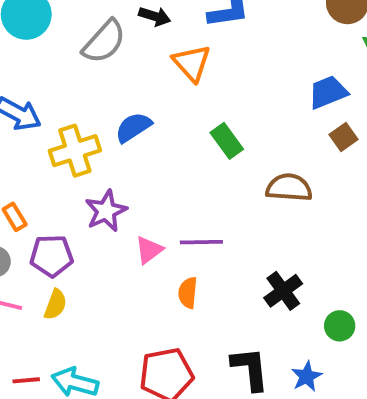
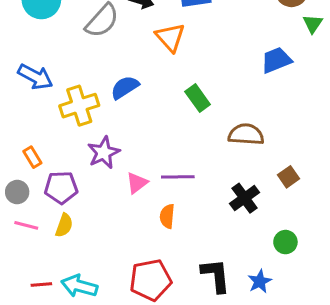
brown square: (344, 137) -> (288, 177), moved
black cross: (283, 291) -> (245, 198), moved

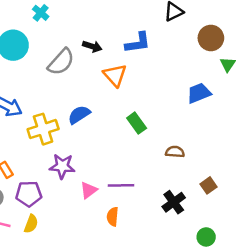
brown semicircle: (246, 134) -> (175, 152), size x0.7
purple star: (104, 153) -> (62, 166), turned 30

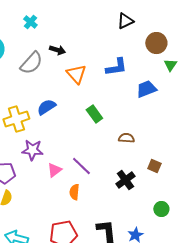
cyan cross: (41, 13) -> (30, 22), moved
blue L-shape: (138, 43) -> (116, 67), moved
purple line: (121, 185) -> (81, 166), turned 45
brown square: (208, 185) -> (154, 166), turned -32
green circle: (206, 237) -> (161, 209), moved

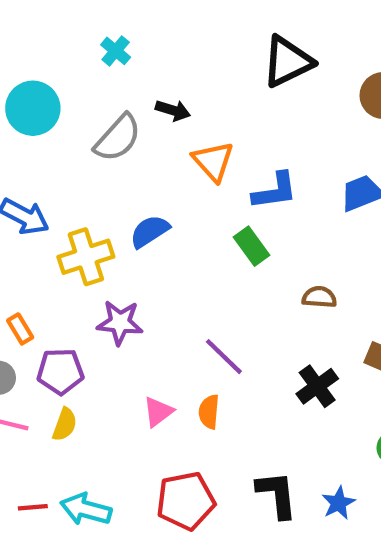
black triangle: (125, 21) -> (288, 62), moved, size x1.5
blue L-shape: (116, 67) -> (275, 191), moved
pink triangle: (54, 170) -> (158, 412), moved

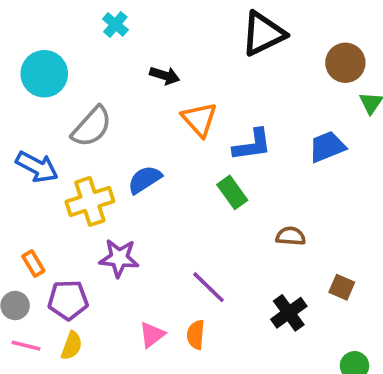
gray semicircle: (118, 138) -> (92, 127), moved

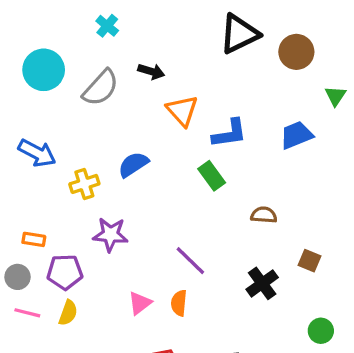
brown circle: (345, 63) -> (296, 52), moved
gray semicircle: (92, 127) -> (101, 88), moved
yellow cross: (90, 201) -> (84, 184), size x0.7
orange rectangle: (33, 264) -> (34, 239), turned -50

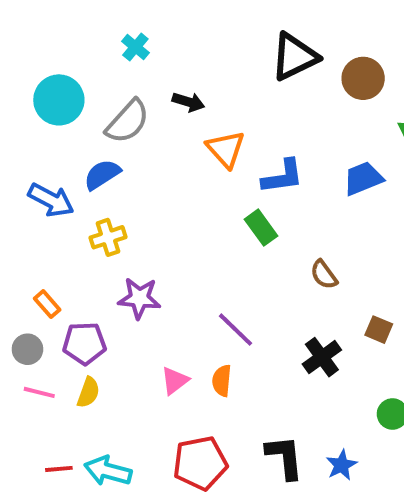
blue semicircle: (133, 164) -> (102, 175), moved
brown semicircle: (264, 215) -> (324, 275), turned -130
orange rectangle: (34, 239) -> (47, 304), turned 40

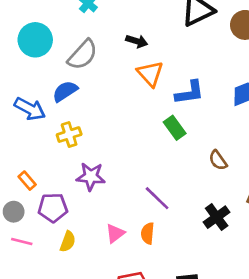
black arrow: (188, 102) -> (137, 41), moved
yellow semicircle: (88, 392) -> (68, 241), moved

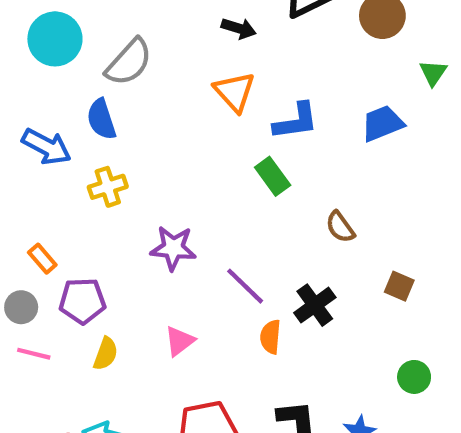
black arrow: (137, 41) -> (239, 28), moved
blue semicircle: (65, 91) -> (101, 119), turned -75
purple star: (91, 177) -> (173, 248), moved
black cross: (217, 217) -> (315, 305), moved
orange semicircle: (148, 233) -> (270, 337), moved

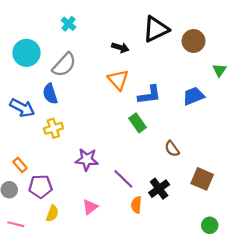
brown square: (399, 286) -> (202, 179), size x1.5
pink line: (34, 354) -> (16, 224), moved

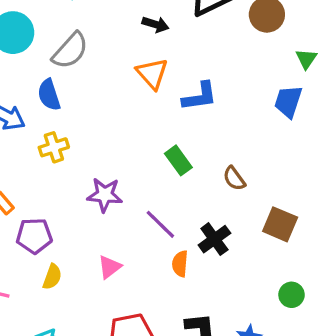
blue trapezoid: (194, 96) -> (288, 101), moved, turned -50
green rectangle: (137, 123) -> (178, 160), moved

